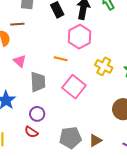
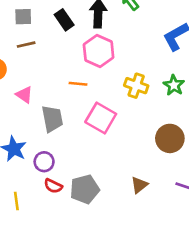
brown line: (17, 24) -> (26, 45), moved
purple circle: (37, 114) -> (44, 162), moved
gray pentagon: (70, 138) -> (85, 189), moved

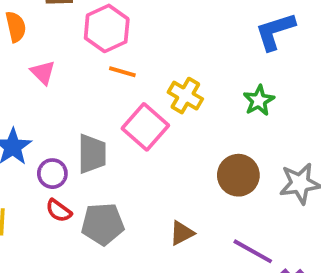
pink hexagon: (99, 51) -> (107, 28), moved
yellow cross: (136, 86) -> (185, 96), moved
gray trapezoid: (52, 119) -> (92, 154), moved

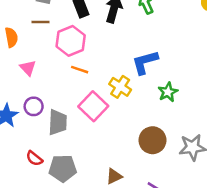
blue L-shape: (275, 31) -> (145, 62), moved
purple circle: (52, 174) -> (34, 106), moved

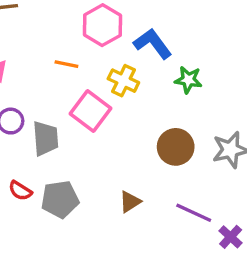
pink hexagon: (71, 41) -> (102, 25), moved
blue L-shape: (145, 62) -> (153, 44), turned 76
green star: (168, 92) -> (188, 80), turned -30

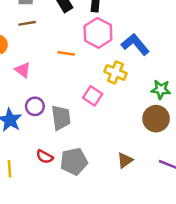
orange line: (66, 64) -> (66, 53), moved
green star: (188, 80) -> (161, 89), moved
pink square: (91, 111) -> (93, 96), size x0.7

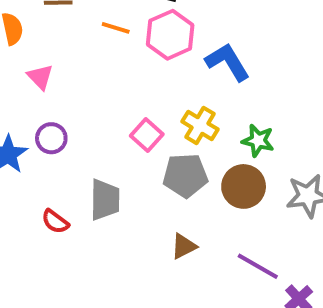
orange line: (66, 53) -> (116, 28), moved
yellow cross: (115, 72) -> (200, 125), moved
gray trapezoid: (61, 118) -> (105, 200), moved
gray pentagon: (74, 161) -> (185, 175), moved

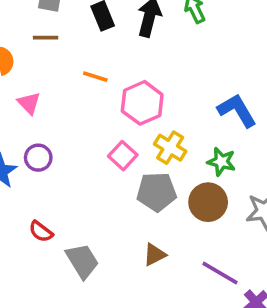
orange line: (116, 28) -> (95, 77), moved
pink hexagon: (170, 35) -> (142, 103), moved
blue L-shape: (228, 62) -> (237, 110), moved
gray trapezoid: (105, 200) -> (82, 261), moved, turned -33

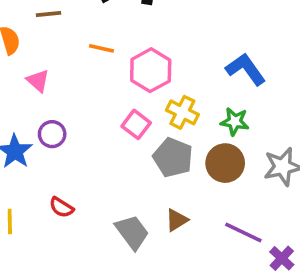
gray pentagon: (157, 192) -> (173, 157), turned 30
gray trapezoid: (82, 261) -> (132, 232), moved

